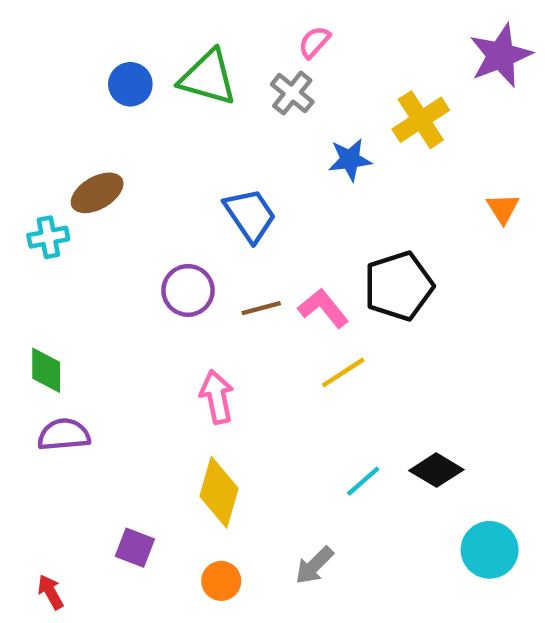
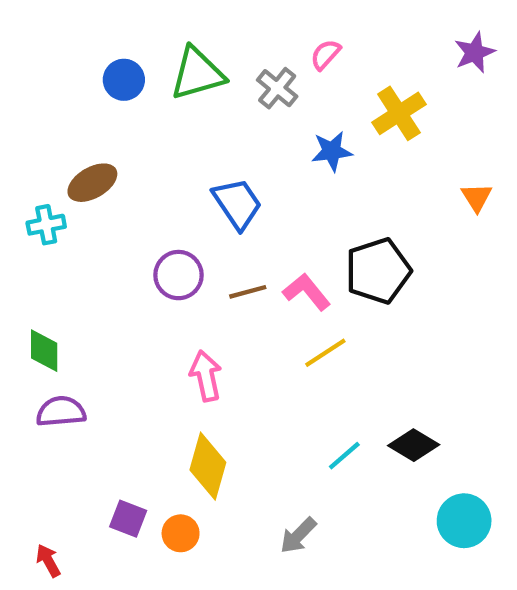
pink semicircle: (314, 42) -> (325, 55), moved
purple star: (501, 55) -> (475, 52), size x0.7
green triangle: (208, 78) -> (197, 73), turned -32
orange circle: (221, 581) -> (181, 533), moved

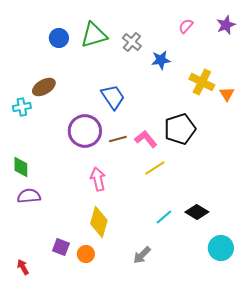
pink semicircle: (325, 55) -> (186, 26), moved
yellow cross: (399, 113) -> (202, 82), moved, turned -30
blue star: (332, 151) -> (161, 60), moved
purple circle: (178, 275) -> (85, 131), size x1.4

